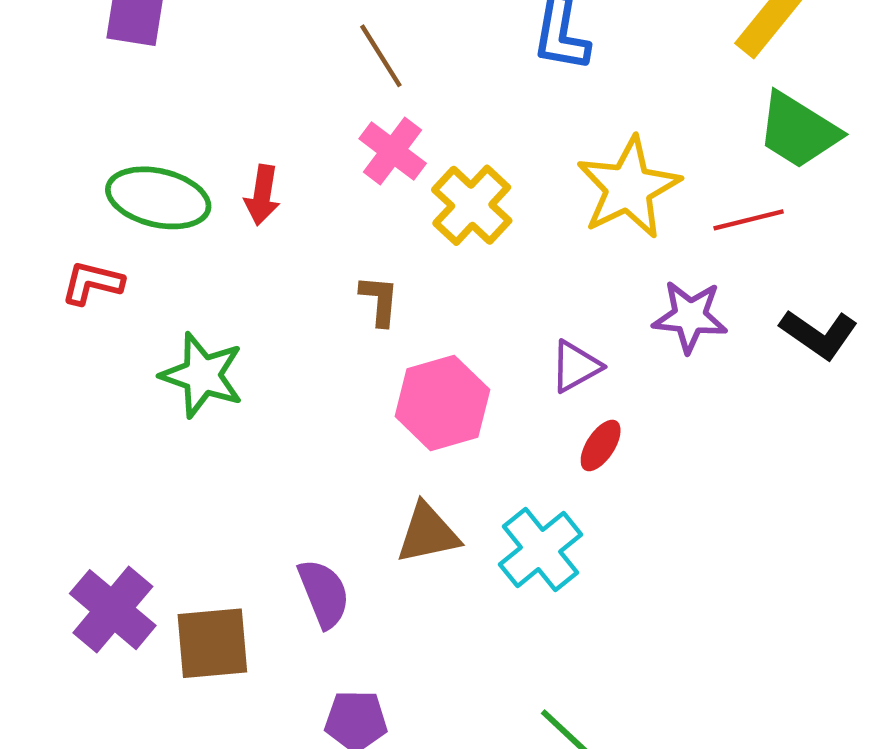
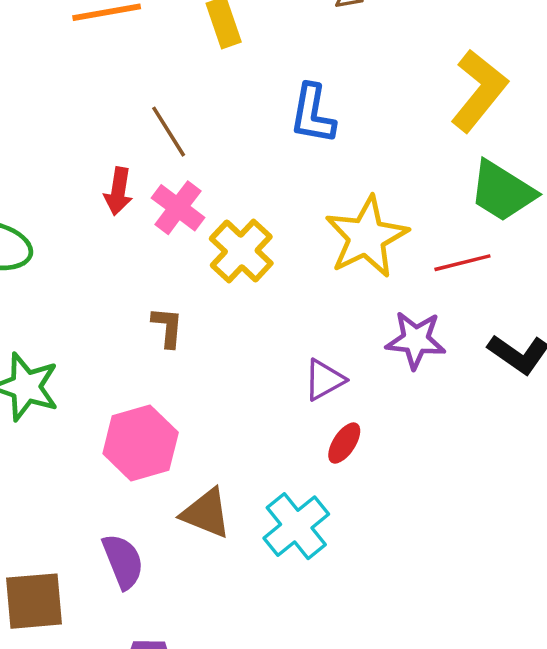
red arrow: (262, 195) -> (118, 191), moved
pink hexagon: (442, 403) -> (141, 443), moved
brown triangle: (428, 533) -> (206, 513), turned 34

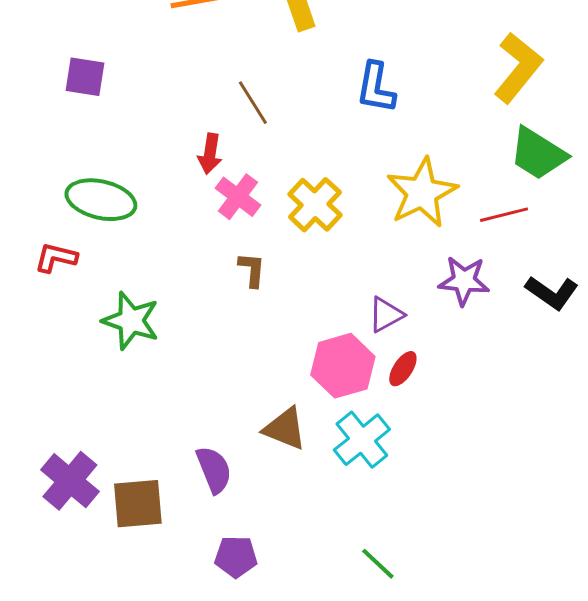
pink cross: (178, 208) -> (238, 197), moved
pink hexagon: (141, 443) -> (343, 366), moved

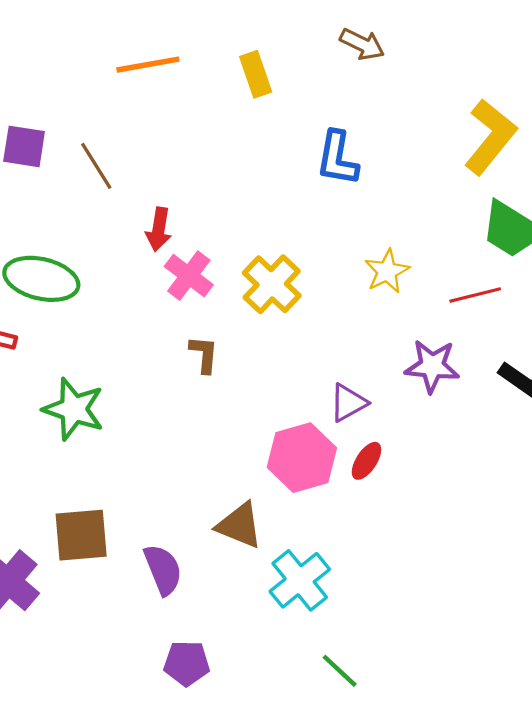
brown line: (253, 103) -> (96, 166), moved
yellow star: (422, 193) -> (387, 271), size x0.6
cyan cross: (362, 440) -> (300, 580), moved
brown square: (138, 504) -> (81, 535), moved

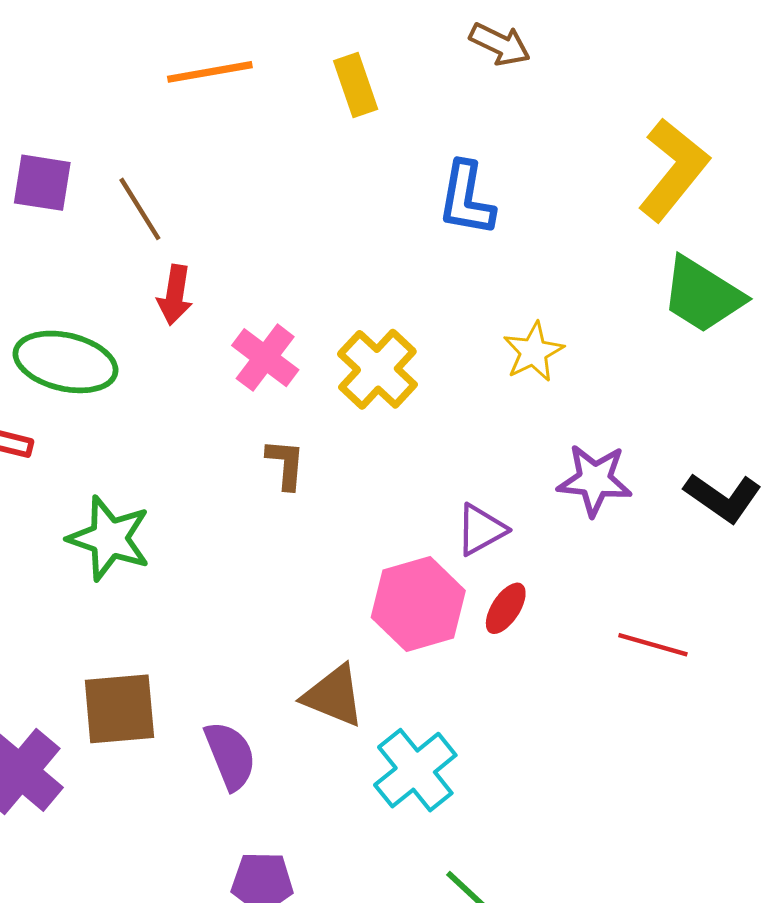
red arrow: (159, 229) -> (175, 295), moved
red line: (475, 295) -> (653, 645), moved, turned 30

